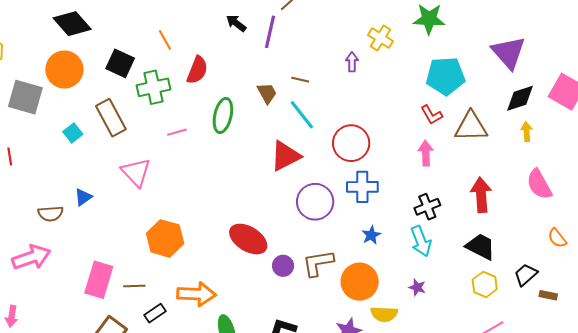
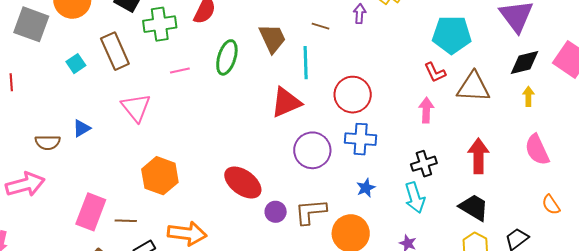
brown line: (300, 80) -> (321, 26), moved
brown trapezoid: (267, 93) -> (272, 38), size x1.4
cyan line: (302, 115) -> (306, 63), turned 32

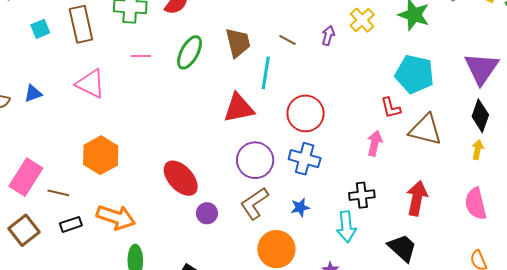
black diamond: (524, 62) -> (480, 116), turned -68
pink triangle: (136, 108) -> (90, 84), turned -36
brown L-shape: (311, 212) -> (254, 203), moved, turned -40

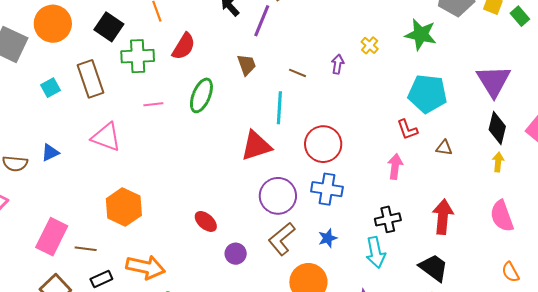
yellow cross: (362, 20) -> (370, 45), size x0.7
brown trapezoid: (238, 43) -> (247, 65), moved, size x0.7
brown triangle: (425, 130) -> (444, 148), size x0.5
red ellipse: (181, 178) -> (206, 221), size x0.6

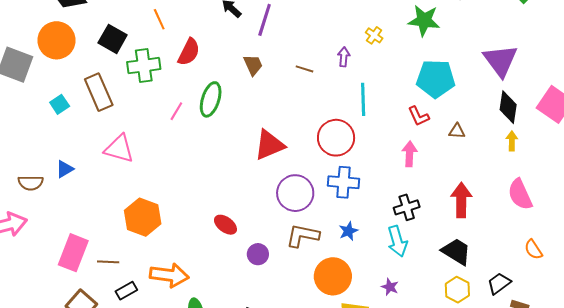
pink line: (153, 104) -> (176, 111), moved, turned -48
cyan line: (279, 108) -> (363, 99), moved
brown L-shape: (282, 239) -> (303, 236), turned 56

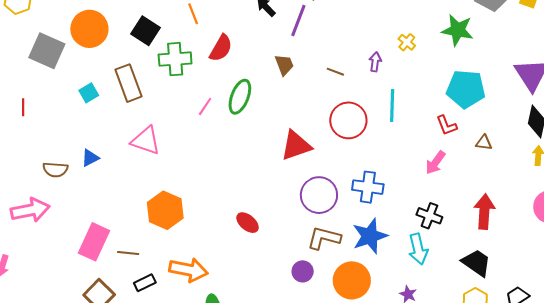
red circle: (336, 138) -> (348, 120), moved
pink arrow: (410, 154) -> (435, 163), turned -150
black cross: (407, 207) -> (429, 216), turned 35
blue star: (348, 231) -> (370, 236), size x1.8
purple circle: (258, 254) -> (303, 271), moved

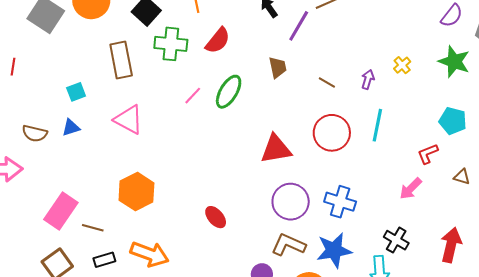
cyan pentagon: (466, 89) -> (453, 121), size x0.7
cyan square: (89, 93) -> (76, 92), moved
red L-shape: (447, 125) -> (428, 154), turned 80

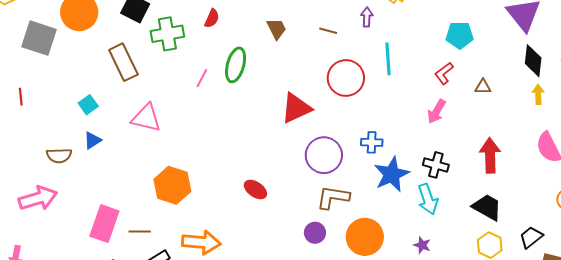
red semicircle: (218, 41) -> (212, 18), size x0.7
blue cross: (340, 202) -> (372, 142), size x0.7
blue star: (334, 250) -> (392, 174), moved

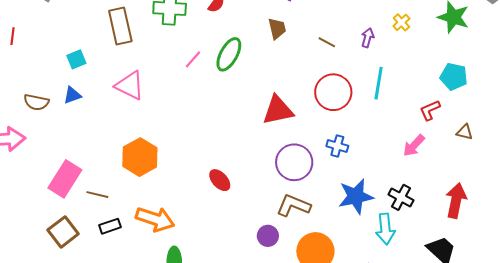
blue cross: (372, 142) -> (337, 146), moved

